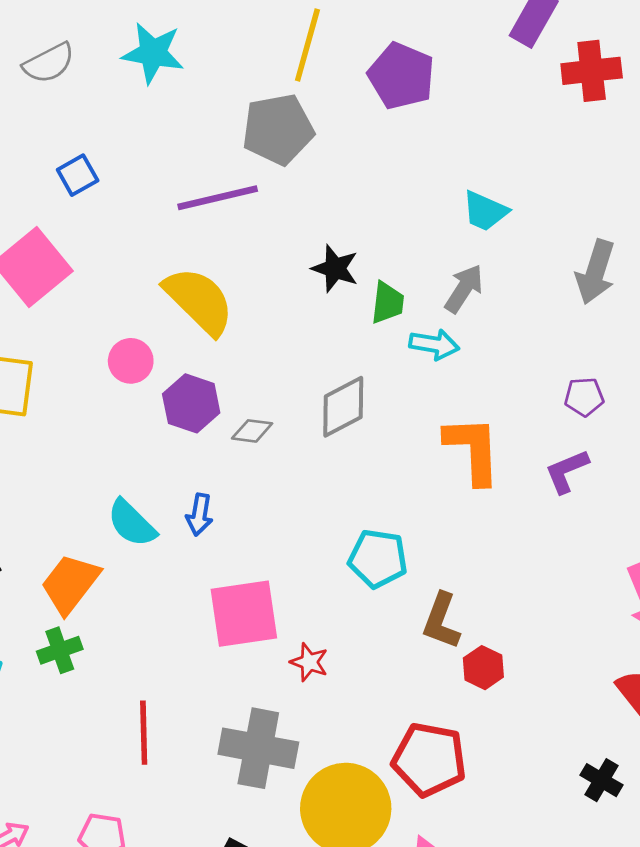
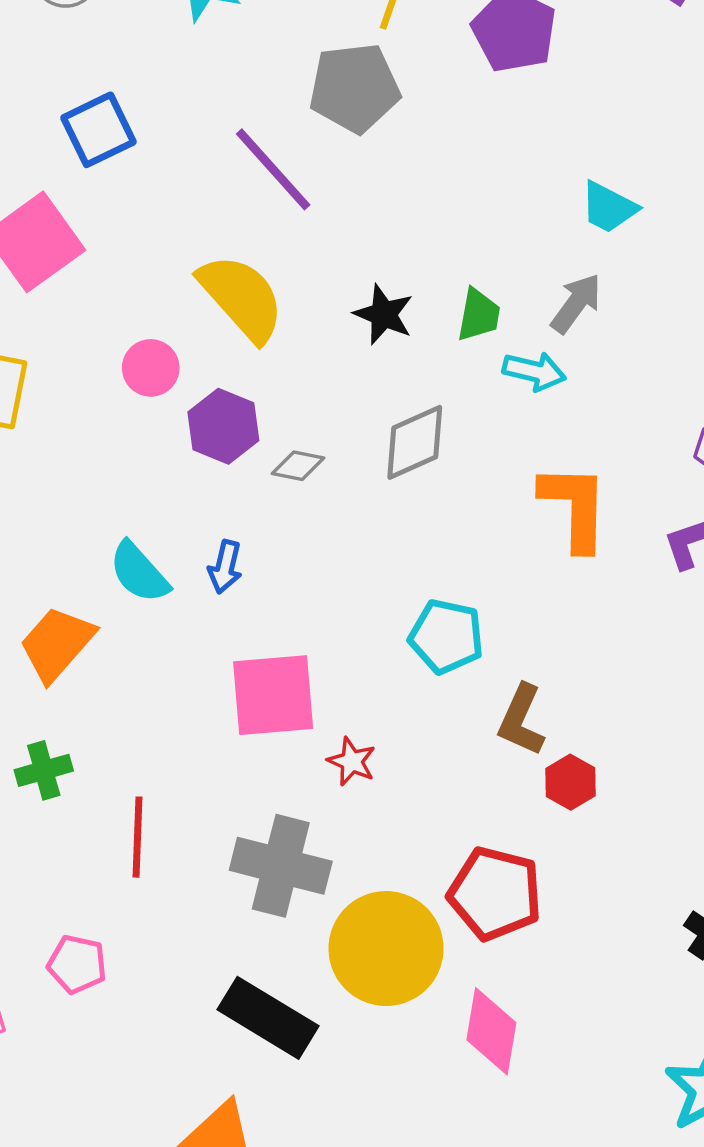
blue square: (78, 175) -> (99, 130), size x1.4
purple line: (218, 198) -> (273, 169), turned 58
black star: (335, 268) -> (384, 314), moved
green cross: (60, 650) -> (44, 770), moved

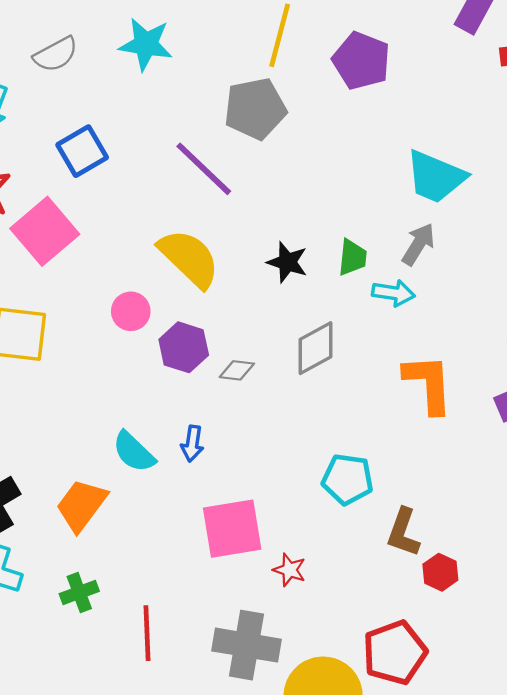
cyan trapezoid: (609, 207) -> (436, 177), size x1.5
red pentagon: (495, 894) -> (395, 653), turned -30

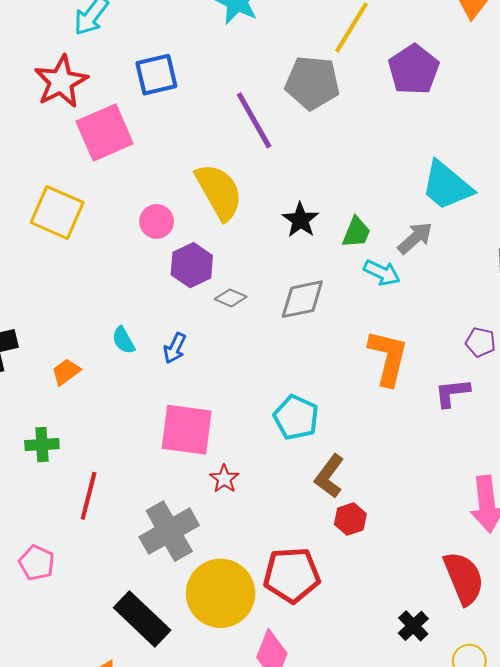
cyan semicircle: (134, 452) -> (123, 340), size x0.7
orange trapezoid: (81, 505) -> (66, 372), size x0.6
gray cross: (247, 645) -> (169, 531), turned 34

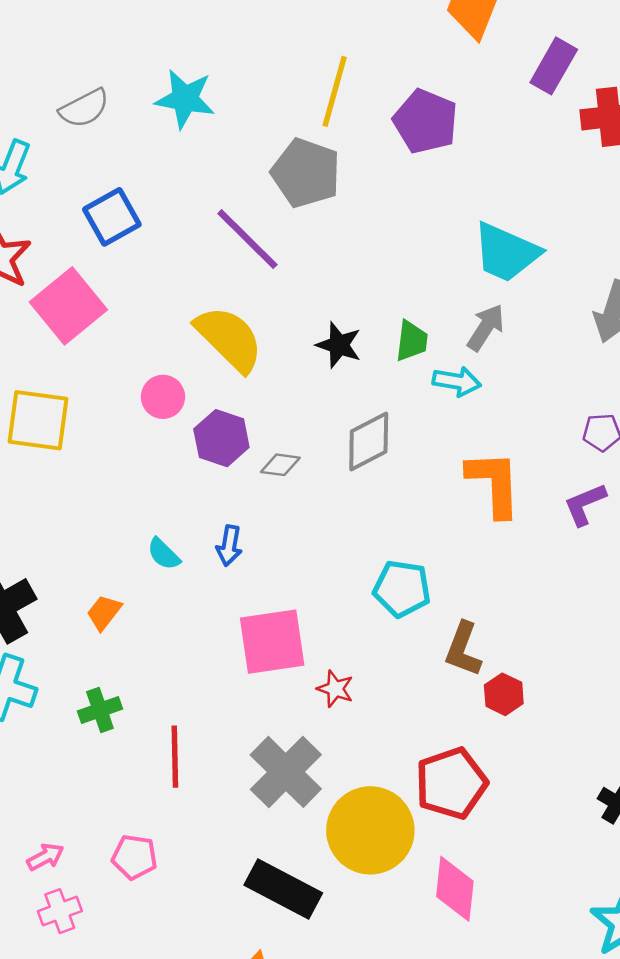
gray pentagon: (312, 83) -> (306, 173), turned 30

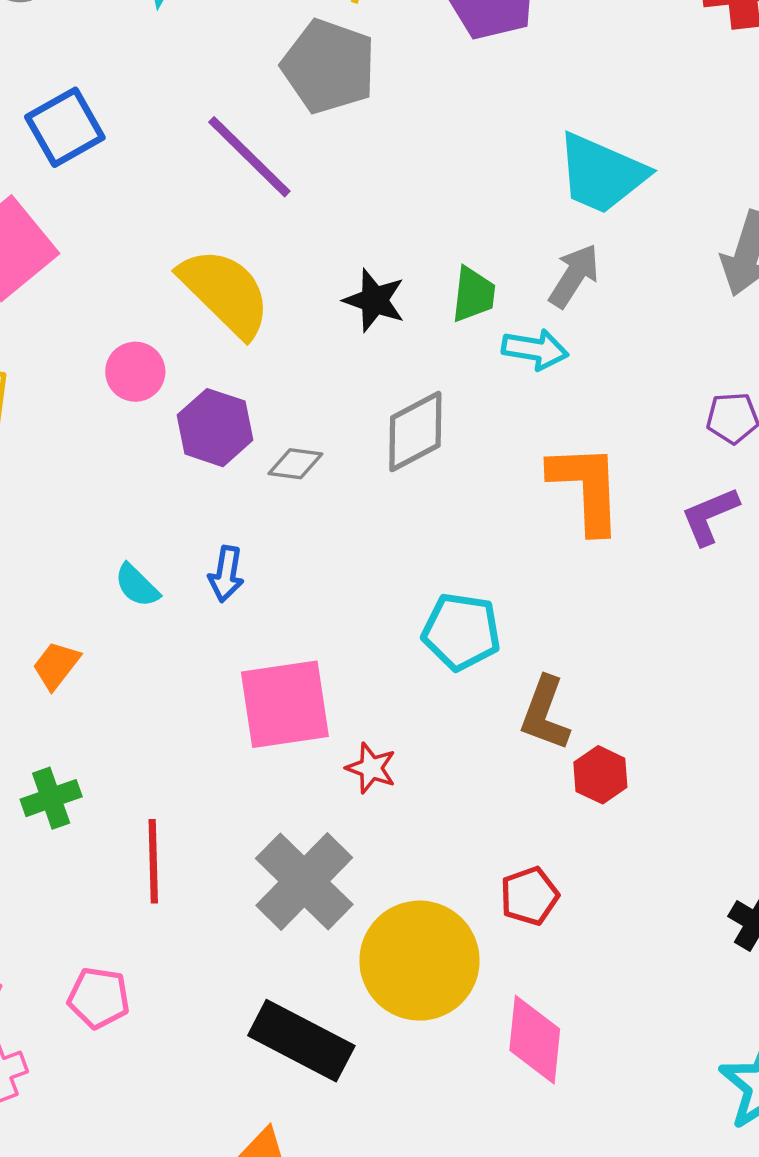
red pentagon: (451, 783) -> (529, 896), size x0.6

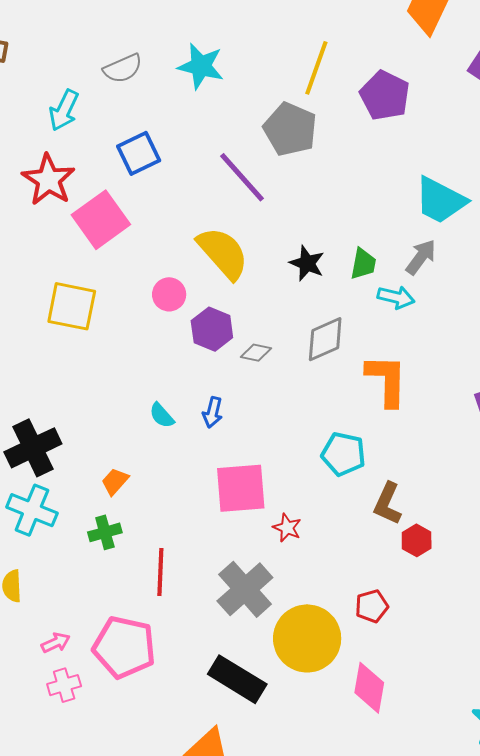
orange L-shape: (586, 488) -> (387, 380), moved
orange trapezoid: (56, 665) -> (115, 481), moved
pink pentagon: (99, 998) -> (124, 647), size x1.8

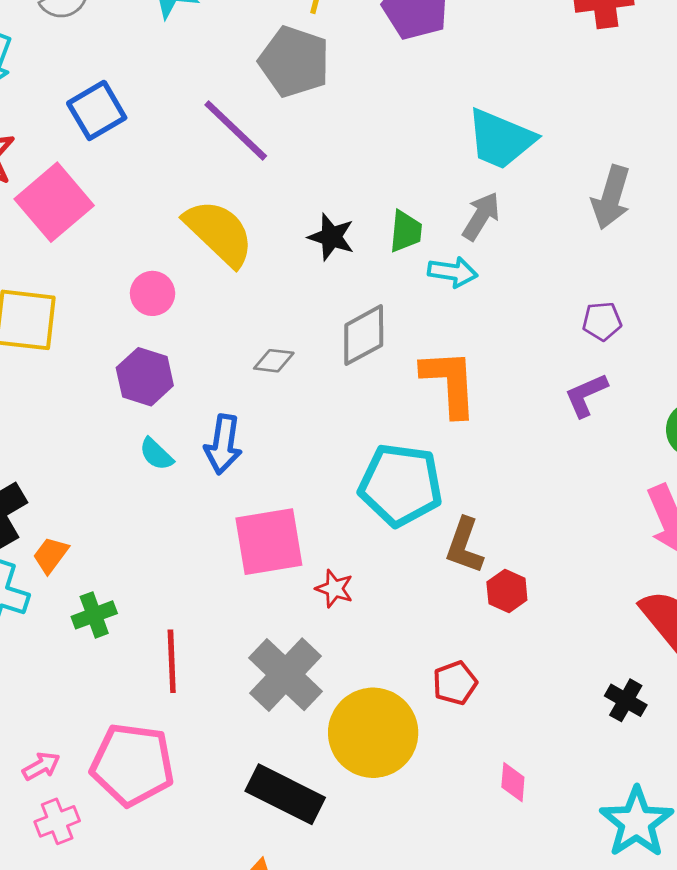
purple hexagon: (212, 329) -> (145, 377), moved
blue arrow: (213, 412) -> (223, 444), size x1.4
cyan pentagon: (343, 454) -> (401, 485), size x1.4
orange trapezoid: (115, 481) -> (51, 555), moved
pink diamond: (369, 688) -> (513, 782), moved, size x0.6

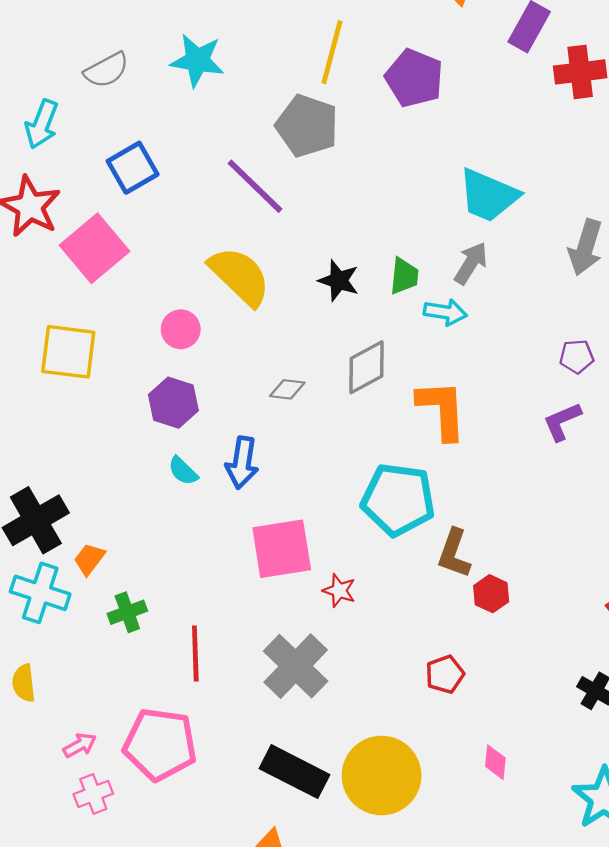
yellow circle: (373, 733) -> (382, 776), moved

